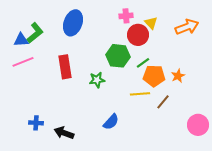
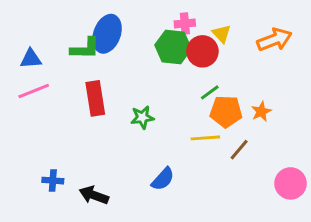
green L-shape: (35, 33) -> (85, 48), moved, turned 40
green hexagon: (118, 56) -> (173, 47), moved

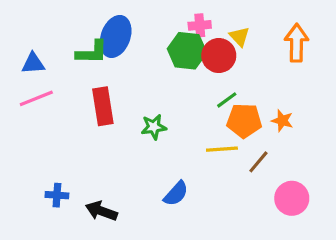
orange arrow: (274, 40) -> (297, 43), turned -68
orange star: (261, 112) -> (282, 121), turned -30
pink circle: (291, 183) -> (292, 198), moved

